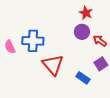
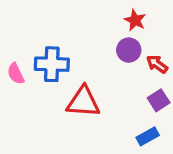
red triangle: (53, 65) -> (83, 102), turned -45
blue rectangle: (83, 78) -> (148, 136), moved, turned -64

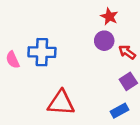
red triangle: (83, 102) -> (61, 103), moved

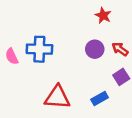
purple circle: (104, 41) -> (95, 49), moved
blue rectangle: (119, 111) -> (100, 98), moved

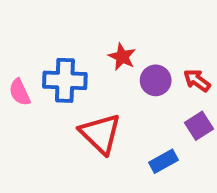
red star: (103, 15) -> (122, 57), moved
red triangle: (57, 97) -> (100, 134), moved, turned 40

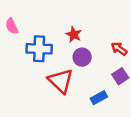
purple circle: (156, 80) -> (82, 57), moved
pink semicircle: (20, 92) -> (12, 26), moved

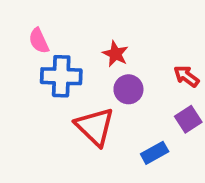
pink semicircle: (12, 26) -> (39, 41), moved

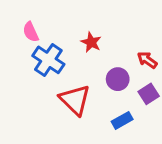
blue cross: (61, 76) -> (48, 60), turned 32
purple circle: (128, 89) -> (118, 79), moved

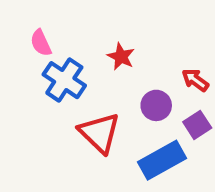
blue rectangle: (122, 120) -> (162, 160), size x1.6

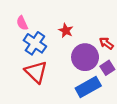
purple circle: (156, 105) -> (85, 57), size x1.6
red triangle: (99, 133) -> (36, 72), moved

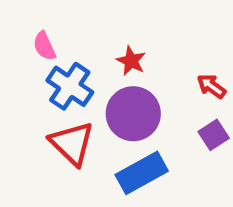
purple circle: (85, 57) -> (133, 114), moved
blue rectangle: (88, 87) -> (142, 173), moved

